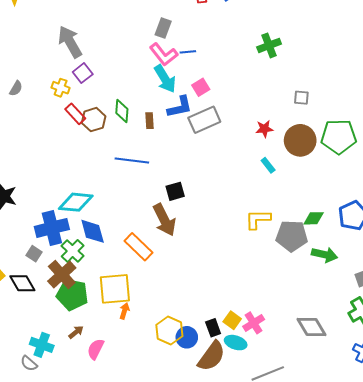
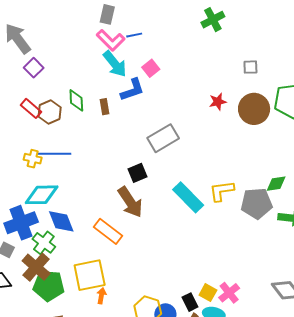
yellow cross: (61, 88) -> (33, 159), moved
gray rectangle: (204, 120) -> (163, 138), moved
blue line: (132, 161) -> (54, 154), moved
cyan rectangle: (268, 165) -> (188, 197), moved, size x2.0

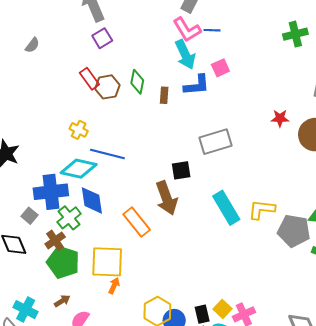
blue line: (54, 154) -> (107, 154), moved
brown cross: (36, 267) -> (55, 240), size x0.7

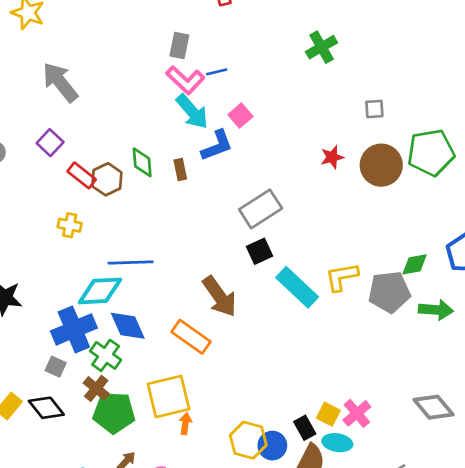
purple square: (102, 38) -> (50, 143), moved
yellow cross: (79, 130) -> (70, 225), moved
black square: (181, 170) -> (260, 251), moved

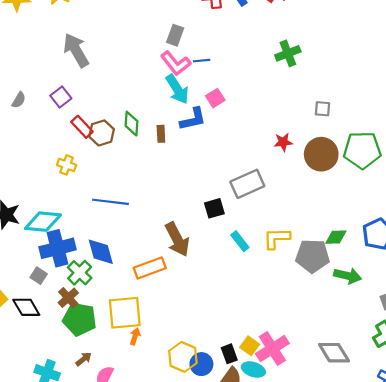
gray rectangle: (261, 209) -> (247, 184), moved
cyan rectangle: (297, 287) -> (240, 241), size x0.6
cyan diamond: (100, 291) -> (43, 222), moved
orange rectangle: (191, 337) -> (150, 268), turned -64
pink cross: (357, 413) -> (272, 349), size x1.4

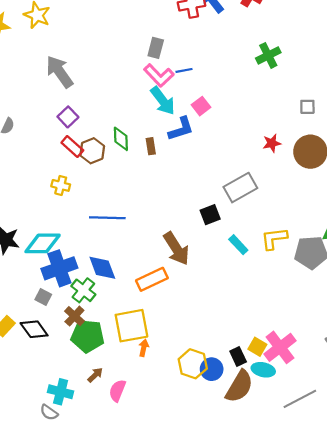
purple square: (61, 97) -> (68, 117), moved

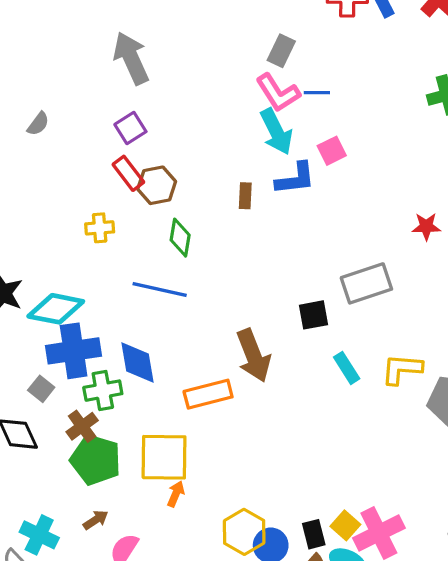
green diamond: (121, 139) -> (180, 238), moved
yellow cross: (61, 185) -> (100, 228), turned -30
green cross: (83, 290) -> (103, 391), turned 30

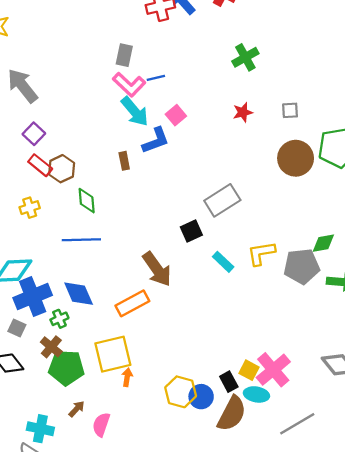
red star: (426, 227) -> (243, 112), moved
green cross: (103, 391) -> (59, 319), size x0.7

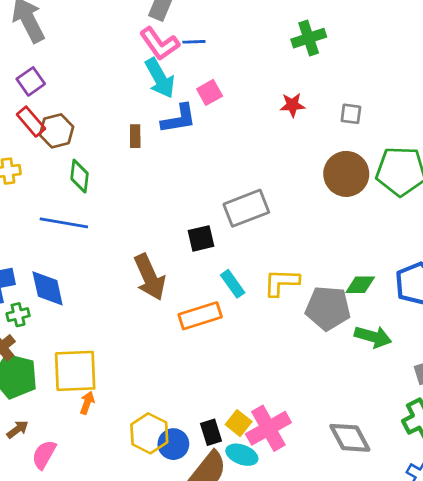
orange rectangle: (132, 303) -> (200, 316), moved

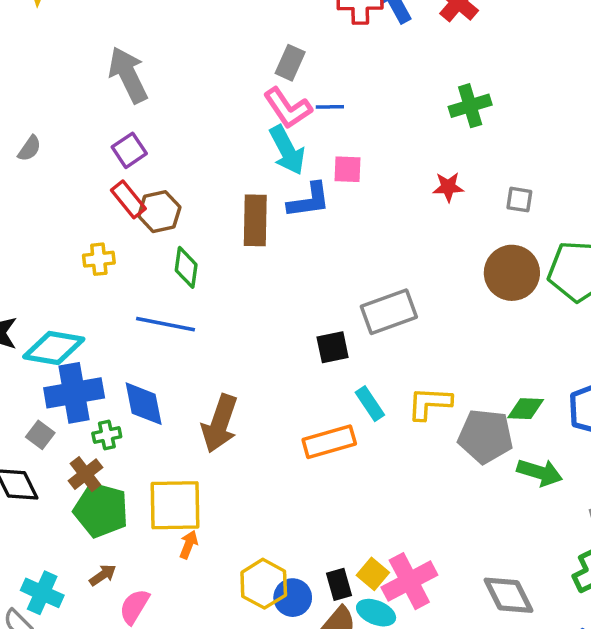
pink square: (210, 92) -> (347, 169), turned 30
brown rectangle: (135, 136) -> (255, 220), size x1.8
brown arrow: (150, 277) -> (220, 424), moved, turned 42

